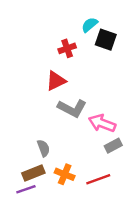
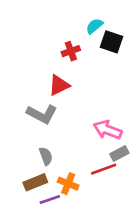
gray L-shape: (72, 108) -> (42, 114), moved
red line: (98, 179) -> (104, 169), moved
purple line: (26, 189) -> (50, 199), moved

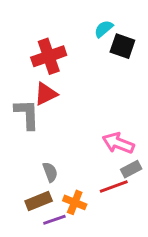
red cross: (71, 51) -> (49, 56), moved, size x1.6
red triangle: (59, 85) -> (46, 94), moved
gray L-shape: (42, 114) -> (27, 114), moved, turned -120

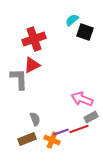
purple line: (54, 220) -> (61, 132), moved

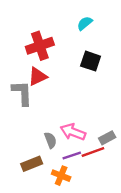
black square: (85, 32) -> (91, 61), moved
pink arrow: (82, 99) -> (73, 132), moved
gray semicircle: (35, 119) -> (50, 140), moved
orange cross: (52, 140) -> (61, 176), moved

